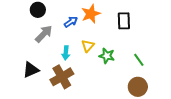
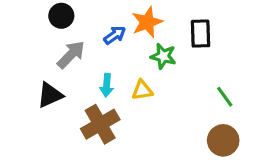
yellow triangle: (88, 46) -> (142, 90), moved, turned 40
green star: (107, 56) -> (163, 56), moved
black triangle: (31, 70) -> (50, 95), moved

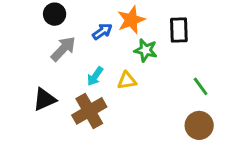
cyan arrow: (107, 85) -> (95, 76), turned 30
black triangle: (50, 95) -> (44, 99), moved

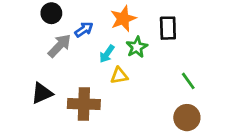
blue arrow: (102, 31) -> (84, 29), moved
green star: (146, 50) -> (137, 47), turned 30
cyan arrow: (95, 76) -> (107, 54), moved
brown cross: (89, 111) -> (84, 104), turned 32

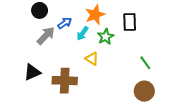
cyan arrow: (107, 54) -> (82, 33), moved
yellow triangle: (119, 76) -> (92, 59), turned 40

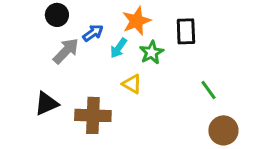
brown circle: (144, 91) -> (223, 130), moved

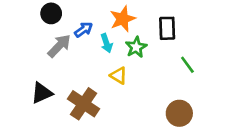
cyan arrow: (118, 48) -> (106, 43), turned -54
green line: (208, 90) -> (187, 65), moved
brown cross: (93, 115) -> (84, 104), turned 32
brown circle: (223, 130) -> (179, 113), moved

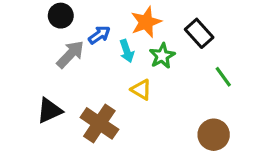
black rectangle: (167, 28) -> (199, 33), turned -40

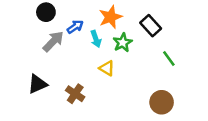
brown cross: (99, 123) -> (75, 94), size x0.7

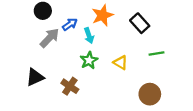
green star: (123, 43) -> (89, 60), moved
green line: (169, 58) -> (157, 54), turned -63
yellow triangle: (107, 68) -> (120, 63), moved

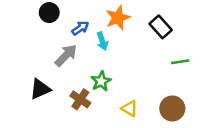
gray arrow: (50, 38) -> (66, 55), moved
green star: (89, 60) -> (101, 81), moved
yellow triangle: (120, 63) -> (130, 108), moved

